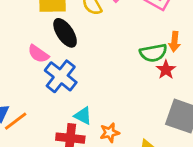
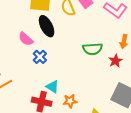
green semicircle: (153, 53) -> (93, 49), moved
blue cross: (61, 76) -> (40, 57), size x0.6

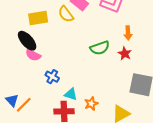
black ellipse: (47, 26) -> (27, 41), moved
blue cross: (40, 57) -> (52, 77), moved

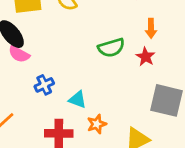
blue cross: (52, 77) -> (44, 85), turned 32
cyan triangle: (71, 94) -> (78, 100), moved

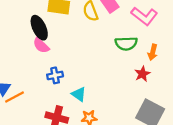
green semicircle: (111, 48) -> (126, 43), moved

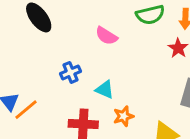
pink semicircle: (41, 45) -> (106, 36), moved

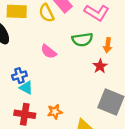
cyan triangle: (105, 90) -> (26, 88), moved

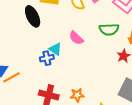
cyan triangle: (26, 88) -> (55, 49), moved

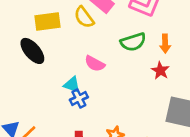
blue cross: (47, 58) -> (79, 99), moved

